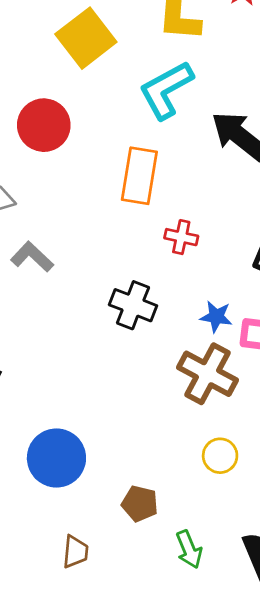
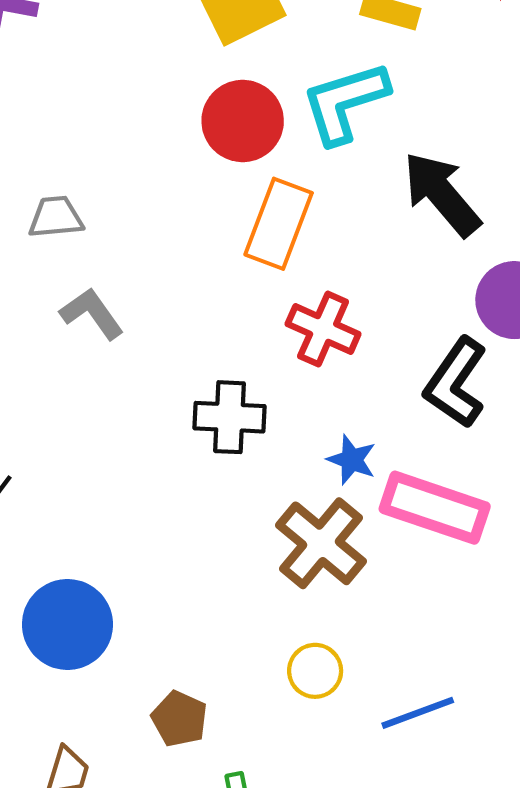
red circle: (44, 125) -> (243, 121), moved
red cross: (181, 237) -> (323, 329), size x1.4
black cross: (133, 305) -> (230, 417), turned -30

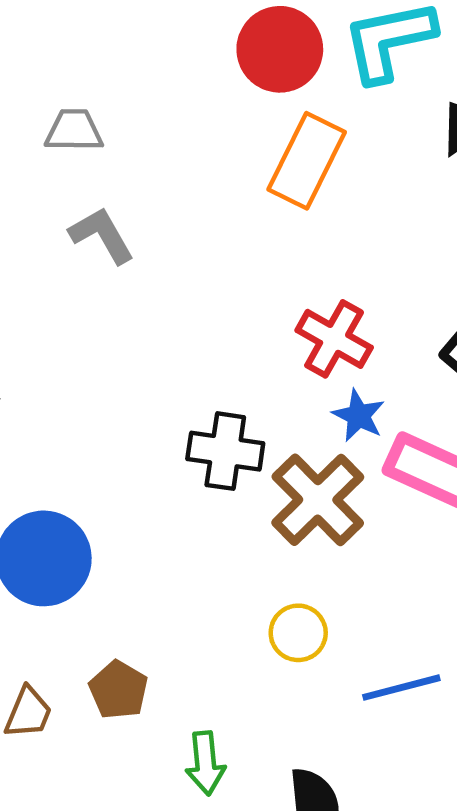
red cross: (323, 329) -> (334, 339), moved
black cross: (230, 417) -> (225, 451), moved
brown pentagon: (179, 719) -> (118, 690), moved

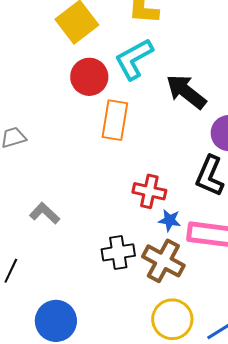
gray L-shape: (102, 235) -> (45, 213), moved
yellow circle: (298, 633) -> (172, 319), size x1.6

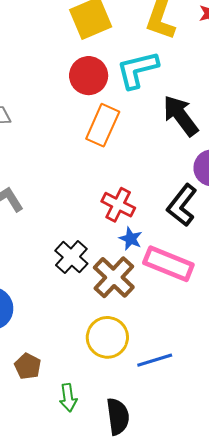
black cross: (118, 252) -> (71, 257), turned 36

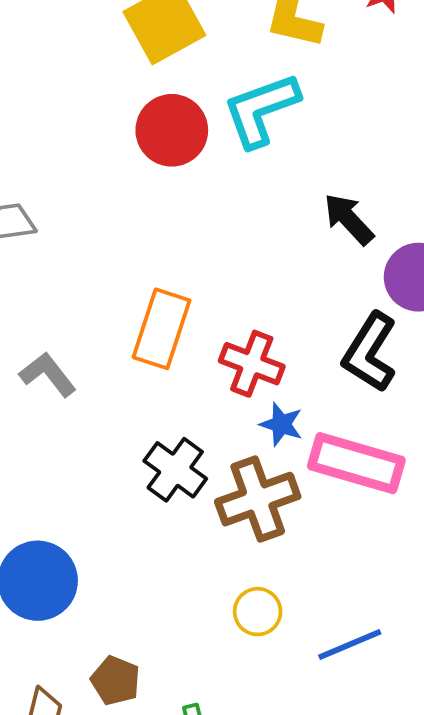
black arrow: (181, 116) -> (349, 219), moved, size x0.7
orange rectangle: (103, 125) -> (162, 329), moved
brown cross: (114, 277) -> (258, 499), turned 33
yellow circle: (107, 337) -> (258, 612), size x0.6

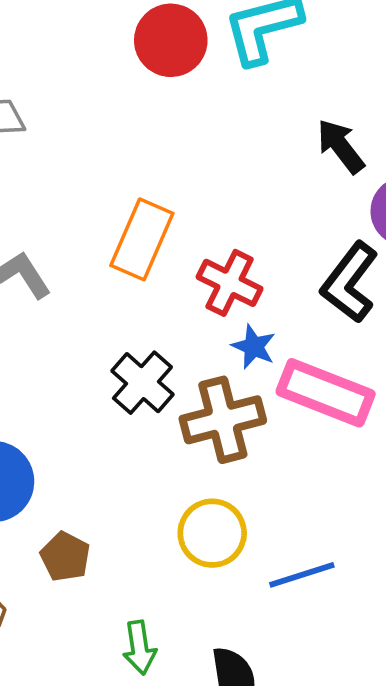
yellow circle: (258, 612) -> (212, 533), size x1.4
brown pentagon: (116, 681) -> (65, 557), moved

